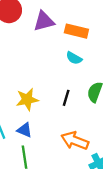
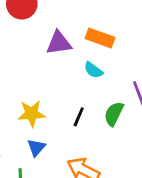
purple triangle: (44, 21) -> (59, 43), moved
blue triangle: (25, 130) -> (36, 148), moved, turned 42

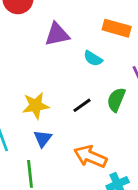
orange rectangle: (100, 38) -> (117, 28), moved
black line: (79, 117) -> (82, 105), turned 36

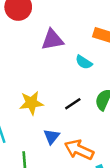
blue triangle: (43, 138) -> (52, 137), moved

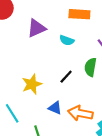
blue triangle: (52, 137) -> (55, 108), turned -32

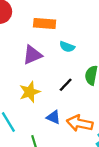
orange rectangle: (79, 14) -> (45, 24), moved
purple triangle: (36, 28) -> (32, 55), moved

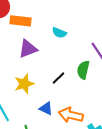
orange rectangle: (45, 24) -> (21, 21), moved
cyan semicircle: (67, 47) -> (59, 33), moved

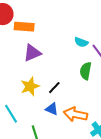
cyan semicircle: (59, 33) -> (81, 42), moved
black line: (59, 78) -> (54, 88), moved

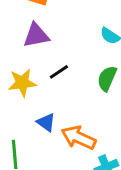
black line: (54, 88) -> (59, 72), moved

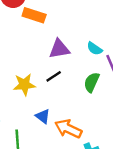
purple triangle: (36, 35) -> (59, 49), moved

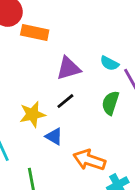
blue triangle: (43, 116) -> (54, 136), moved

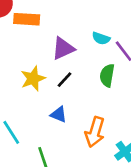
yellow star: (32, 114) -> (33, 79), moved
orange arrow: (89, 160) -> (95, 132), turned -84

